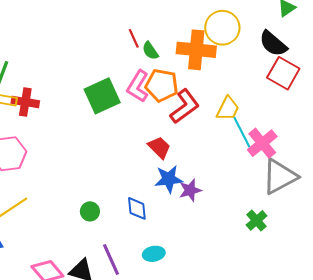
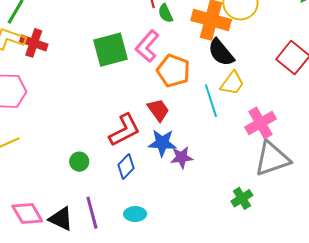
black semicircle: (273, 44) -> (221, 53), moved
orange pentagon: (162, 85) -> (173, 71), moved
red L-shape: (185, 106) -> (125, 130), moved
cyan line: (242, 132) -> (211, 101), moved
blue diamond: (137, 208) -> (126, 167), turned 40

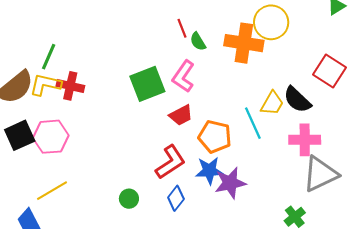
black semicircle: (221, 53) -> (297, 100), moved
orange pentagon: (173, 71) -> (215, 137), moved
red trapezoid: (158, 110) -> (181, 115), moved, turned 105
pink cross: (260, 123) -> (305, 140), turned 36
purple star: (182, 157) -> (230, 183), size x1.4

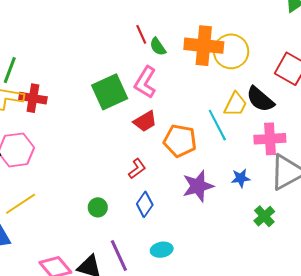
yellow circle: (271, 22) -> (231, 51), moved
red L-shape: (170, 162) -> (137, 169), size x0.6
blue star: (209, 171) -> (241, 178), moved, size x0.7

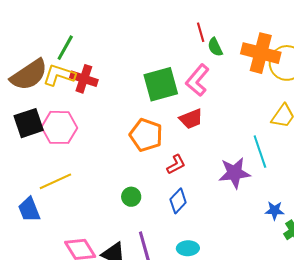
cyan line: (217, 125) -> (260, 152), moved
orange pentagon: (180, 141) -> (146, 135), moved
blue star: (241, 178) -> (275, 211), moved
purple star: (198, 186) -> (234, 173), moved

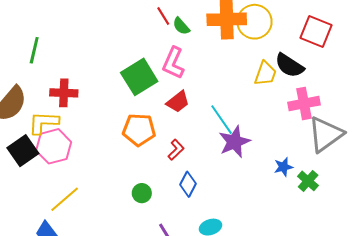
green line: (65, 48) -> (34, 50), moved
yellow L-shape: (59, 75) -> (43, 123), moved
cyan line: (260, 152) -> (222, 120), moved

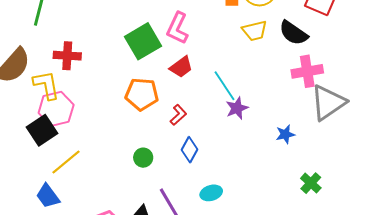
yellow trapezoid: (265, 74) -> (255, 31), moved, turned 56
yellow L-shape: (43, 123) -> (46, 85), turned 76
purple star: (234, 142) -> (237, 108), size x0.7
black square: (23, 151) -> (42, 130), moved
green cross: (308, 181) -> (311, 183), moved

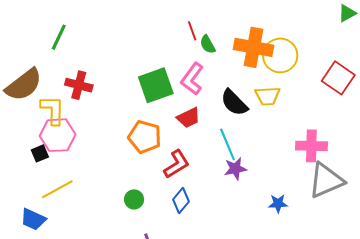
black semicircle: (293, 33) -> (234, 103), moved
red L-shape: (178, 115) -> (177, 164), size x1.4
black square: (42, 130) -> (40, 153), size x0.6
blue trapezoid: (48, 196) -> (33, 219), turned -40

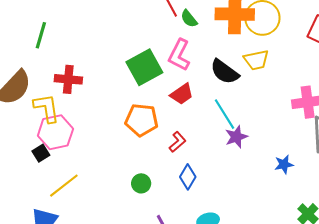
red L-shape: (177, 164) -> (177, 142), size x0.7

